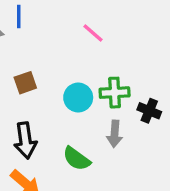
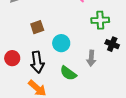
green cross: (115, 93) -> (100, 20), moved
cyan circle: (78, 98) -> (61, 43), moved

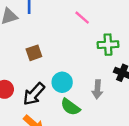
cyan circle: (61, 43) -> (62, 82), moved
black arrow: (37, 62) -> (34, 94), turned 50

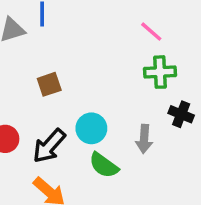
pink line: (82, 18) -> (151, 32), moved

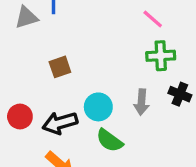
gray arrow: (144, 139) -> (142, 102), moved
black arrow: (49, 146) -> (60, 123), turned 32

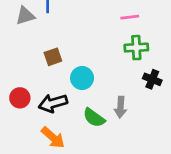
pink line: (153, 19) -> (130, 17), turned -48
gray arrow: (142, 102) -> (120, 107), moved
cyan circle: (98, 107) -> (82, 78), moved

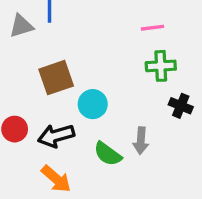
brown square: (53, 57) -> (56, 78), size x1.5

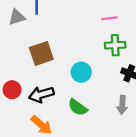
cyan circle: (93, 104) -> (81, 72), moved
gray arrow: (141, 141) -> (122, 105), moved

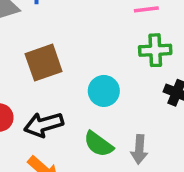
gray arrow: (122, 105) -> (139, 149), moved

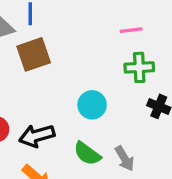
brown square: (44, 63) -> (34, 54), moved
gray arrow: (139, 149) -> (125, 158), turned -35

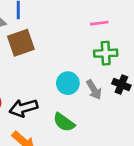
gray arrow: (125, 158) -> (94, 90), moved

